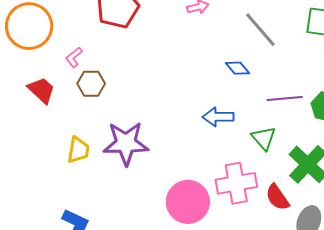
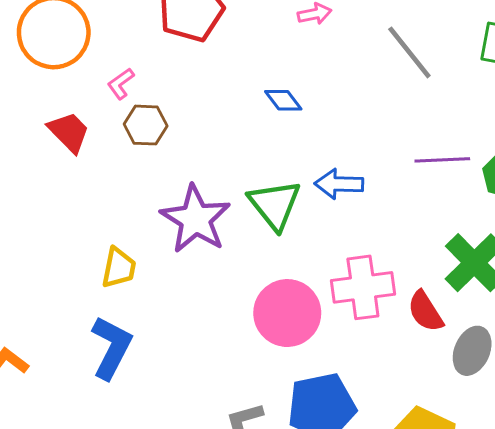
blue diamond: (238, 68) -> (283, 100), moved
green triangle: (264, 138) -> (275, 205), moved, size x1.4
purple star: (126, 143) -> (196, 219), turned 30
yellow trapezoid: (78, 150) -> (119, 268), moved

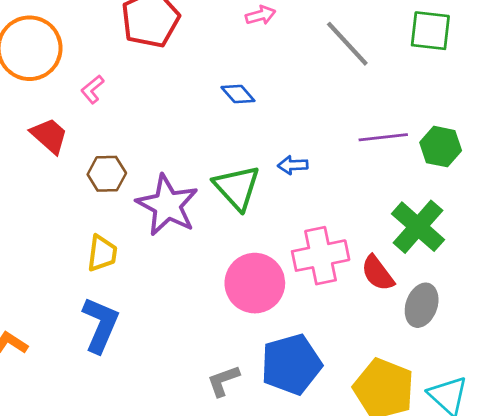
brown hexagon: (146, 125) -> (107, 174), moved
blue arrow: (339, 184) -> (293, 165), size x0.7

